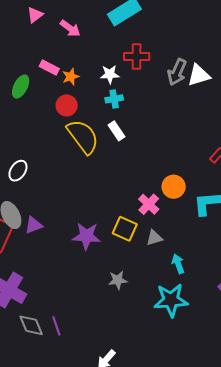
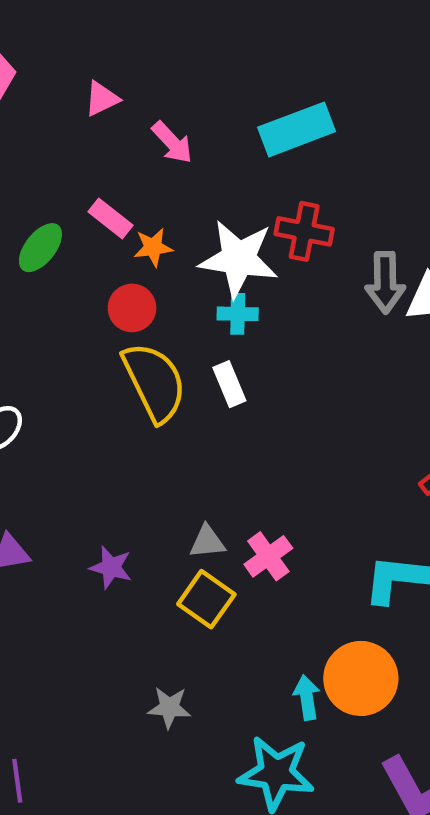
gray arrow: (177, 72) -> (385, 282), turned -36
white star: (110, 74) -> (239, 259), size x1.8
orange circle: (174, 187) -> (361, 678), moved, size x1.4
purple star: (86, 236) -> (111, 567), moved, size x0.7
gray triangle: (154, 238) -> (207, 542), moved

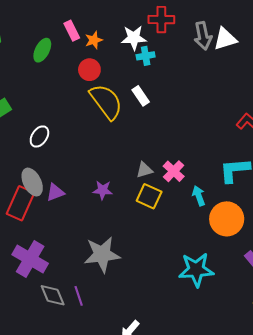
pink rectangle: (111, 218) -> (72, 31), turned 36
white star: (239, 259) -> (134, 38), size x0.7
cyan cross: (238, 314) -> (146, 56), moved
cyan arrow: (307, 698) -> (199, 196), moved
gray star: (169, 708) -> (102, 254), moved, size x1.8

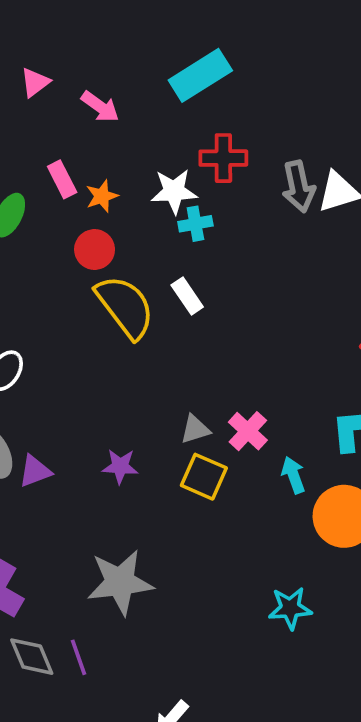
cyan star: (196, 270) -> (290, 608), size x0.7

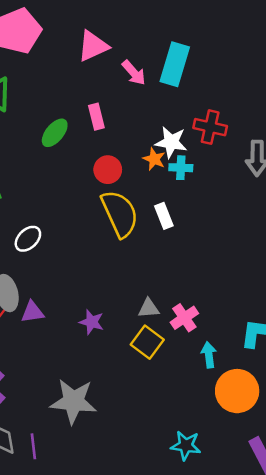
cyan rectangle: (200, 75) -> (175, 64), moved, turned -54
pink triangle: (35, 82) -> (93, 46), size x1.5
orange star: (102, 196) -> (154, 159), moved, turned 30

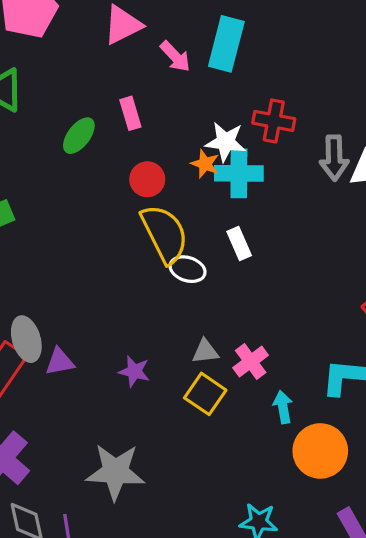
cyan cross: (181, 168) -> (239, 173), size x1.6
white rectangle: (164, 216) -> (239, 244), moved
white ellipse: (28, 239) -> (188, 269), moved, turned 64

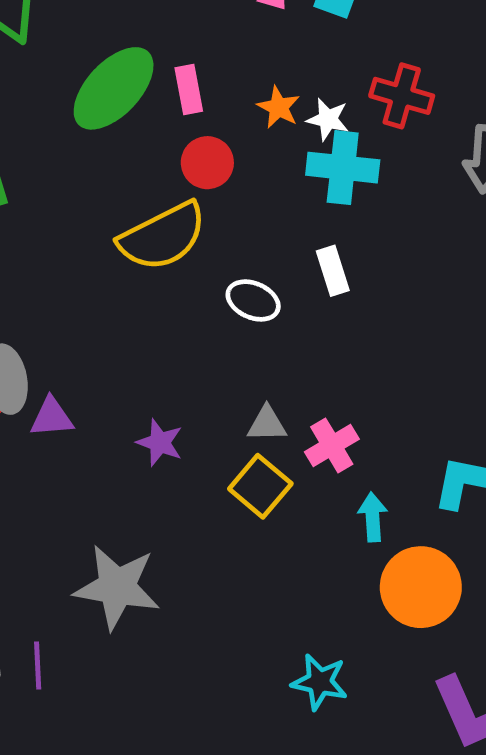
pink rectangle: (130, 113) -> (189, 89), moved
green ellipse: (79, 136) -> (114, 88), size x1.6
white star: (226, 142) -> (328, 119), size x0.7
orange star: (205, 164) -> (279, 107), moved
yellow semicircle: (165, 234) -> (163, 236), moved, turned 84

